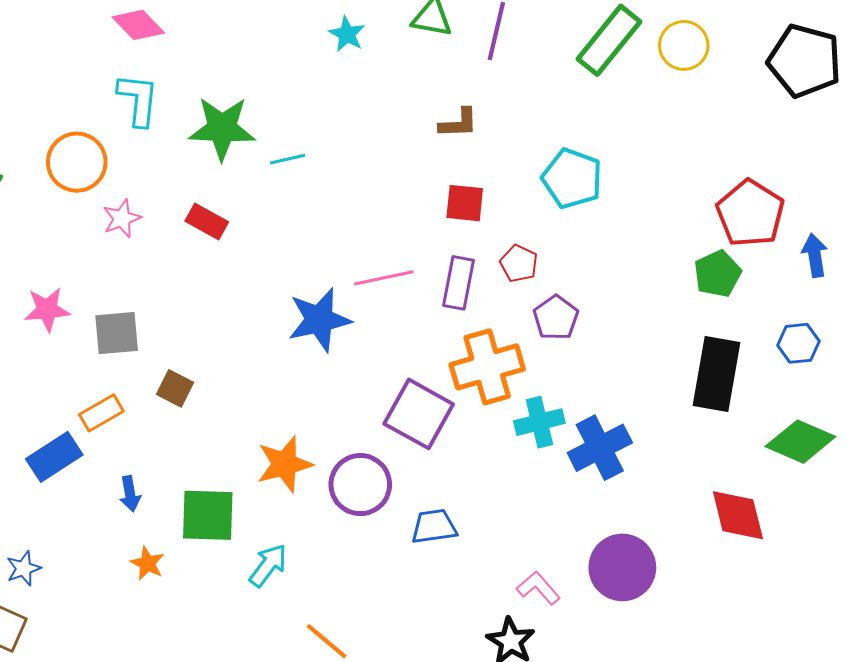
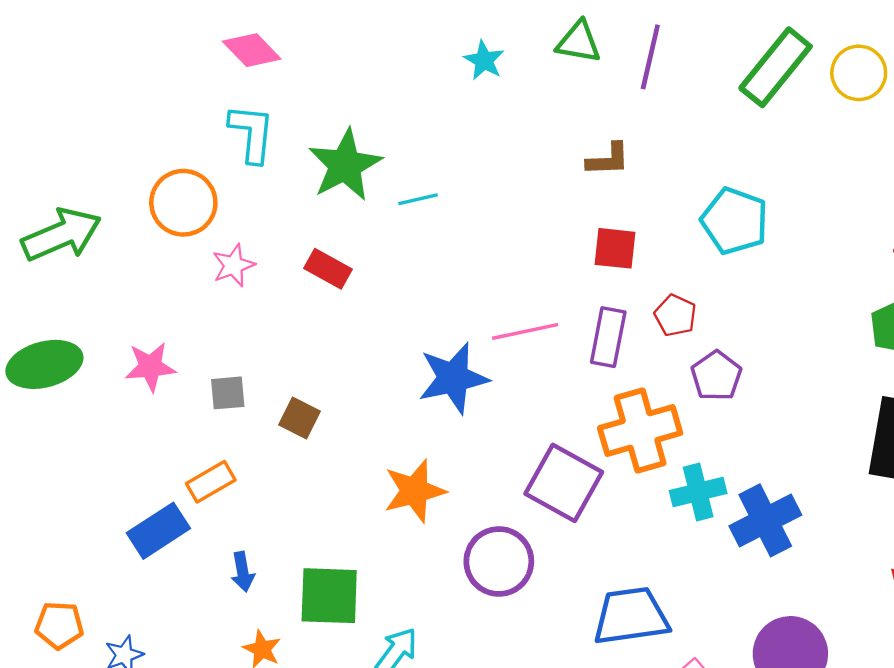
green star: (222, 128) -> (345, 165), turned -30
gray square: (117, 333) -> (228, 393), size x0.7
brown square: (175, 388) -> (300, 418), moved
orange star: (285, 464) -> (415, 491), moved
blue trapezoid: (434, 527) -> (631, 616), moved, size x1.5

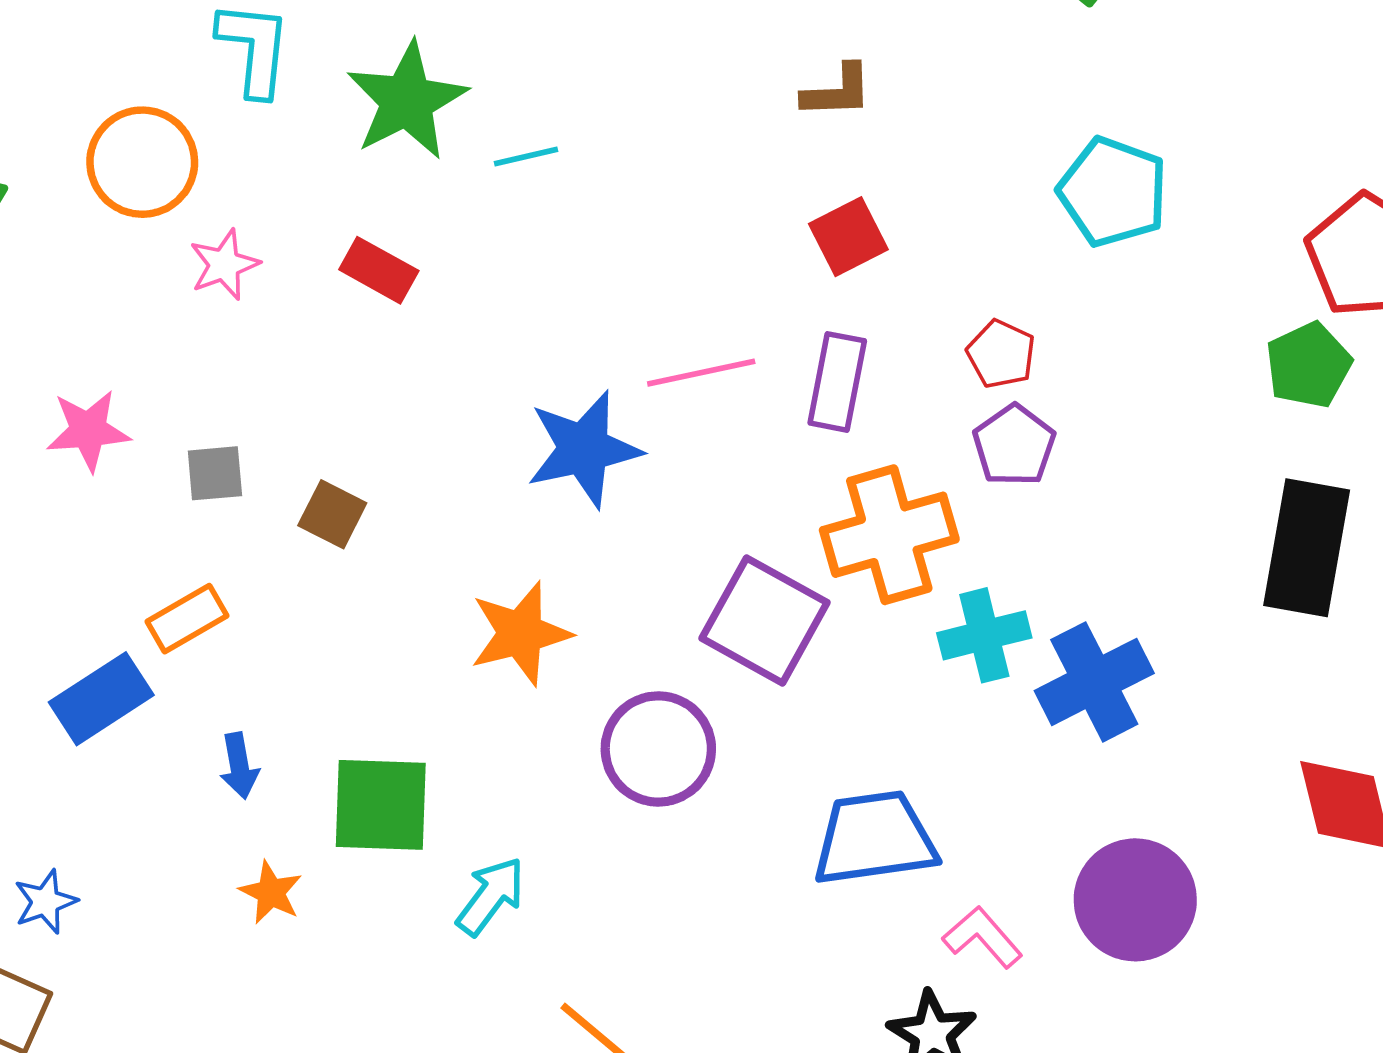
cyan pentagon: (735, 221) -> (1113, 192), moved
red square: (615, 248) -> (848, 237), turned -33
red pentagon: (675, 315) -> (1001, 354), moved

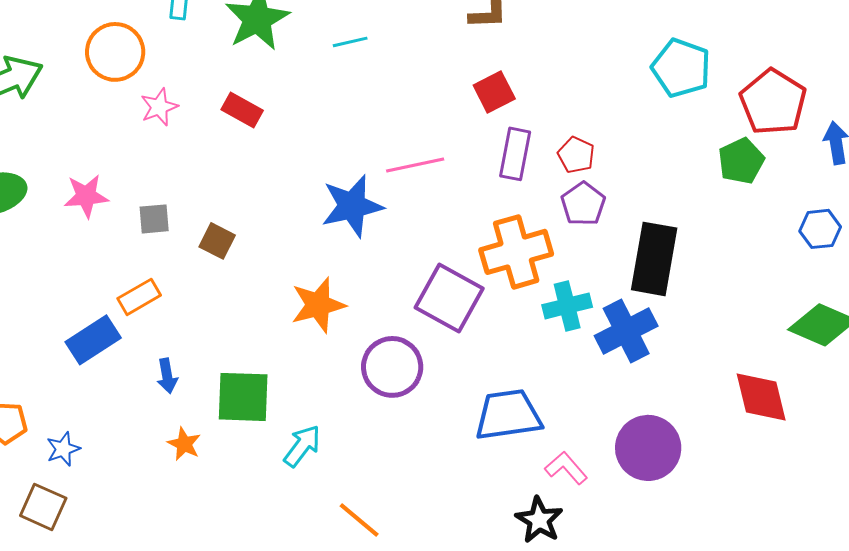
cyan line: (526, 157) -> (350, 42), moved
cyan pentagon: (1113, 192) -> (681, 68), moved
purple rectangle: (837, 382) -> (515, 154), moved
black rectangle: (1307, 548) -> (654, 259), moved

